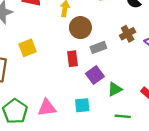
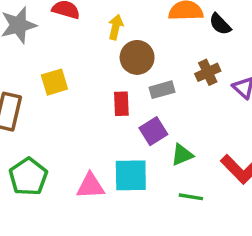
cyan square: (82, 105) -> (131, 175), size x1.5
pink triangle: (47, 108) -> (90, 186), moved

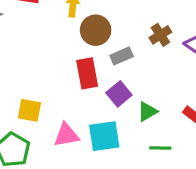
yellow square: (54, 82) -> (29, 110), moved, turned 35
red rectangle: (121, 104) -> (87, 73), size x1.4
pink triangle: (90, 186) -> (66, 135), moved

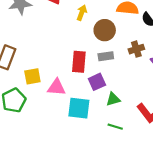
brown circle: (96, 30) -> (105, 30), moved
yellow square: (29, 110) -> (32, 76), turned -36
pink triangle: (66, 135) -> (57, 87), moved

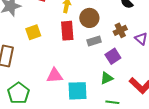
red rectangle: (79, 62) -> (67, 31), moved
yellow square: (32, 76) -> (33, 32), moved
purple square: (97, 82) -> (113, 56), moved

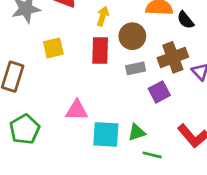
brown cross: (120, 30) -> (173, 57), size x1.5
green triangle: (107, 78) -> (137, 132), moved

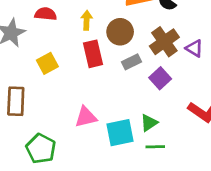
green line: (152, 155) -> (155, 147), moved

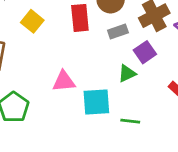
yellow square: (47, 63) -> (32, 21), turned -30
green triangle: (149, 123) -> (127, 73), moved

